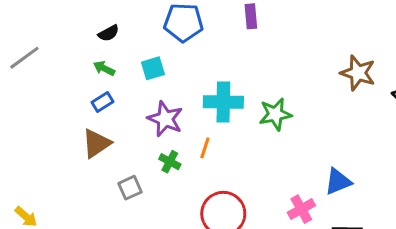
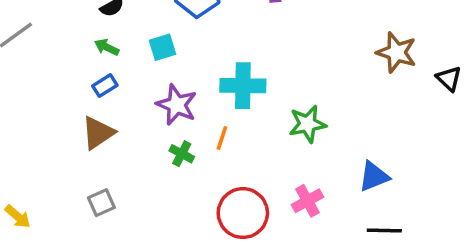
green star: (275, 114) -> (307, 124), moved
gray square: (130, 188) -> (101, 203), moved
pink cross: (301, 209) -> (307, 201), moved

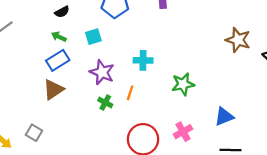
blue rectangle: (105, 86) -> (58, 60), size x1.5
cyan cross: (243, 86) -> (143, 60), size x0.7
gray square: (101, 203) -> (34, 133), moved, turned -35

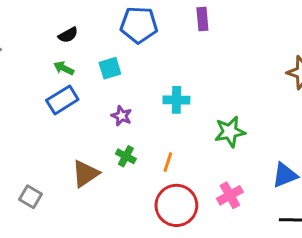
purple star: (102, 72) -> (122, 116), size x0.6
brown triangle: (53, 90) -> (85, 174), moved
orange line: (130, 93) -> (168, 162), moved

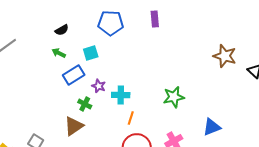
blue rectangle: (62, 100) -> (74, 75), moved
cyan cross: (176, 100) -> (121, 95), moved
green cross: (126, 156) -> (85, 104), moved

